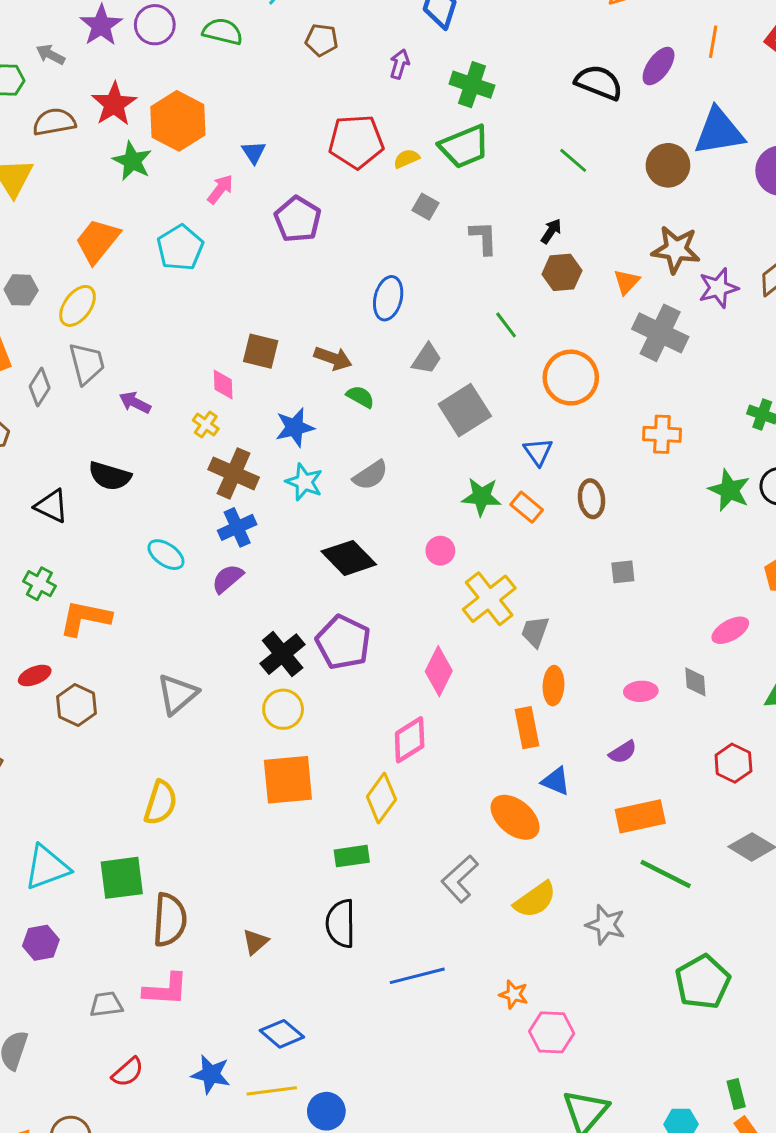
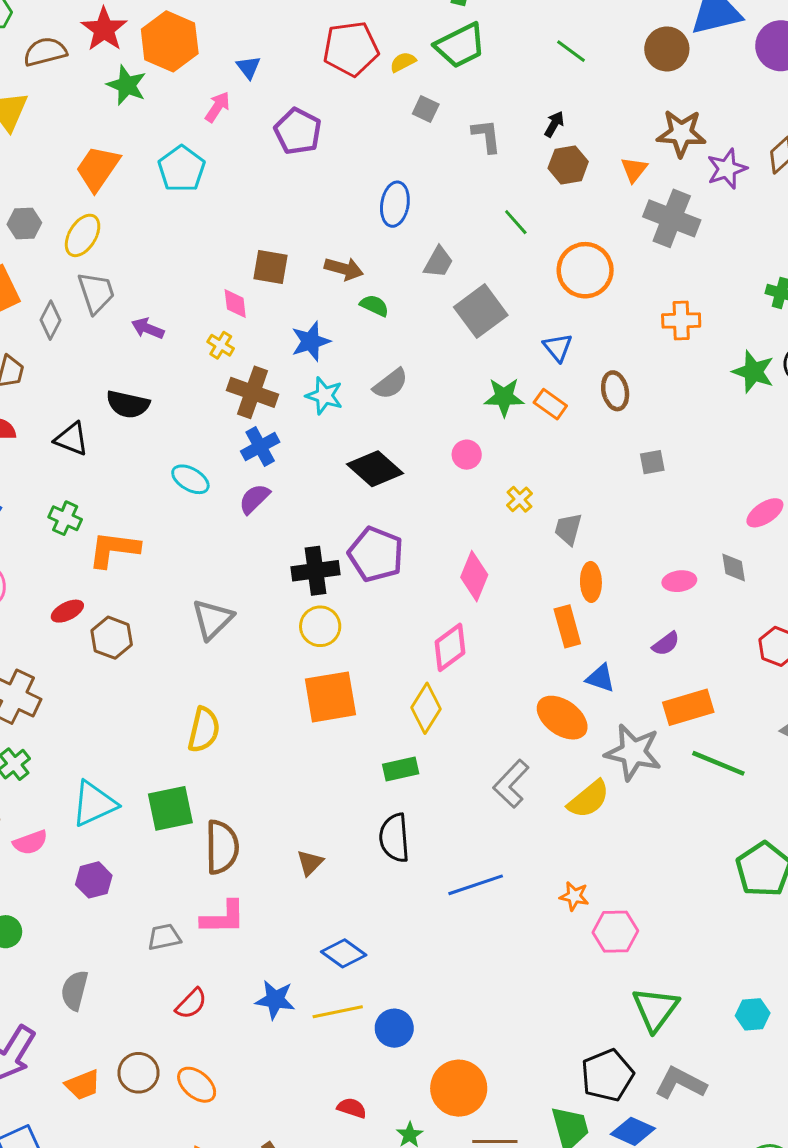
yellow cross: (489, 599) -> (520, 499), size x0.5
black cross: (283, 654) -> (316, 571), turned 36
gray star: (606, 925) -> (633, 752), moved, size x1.4

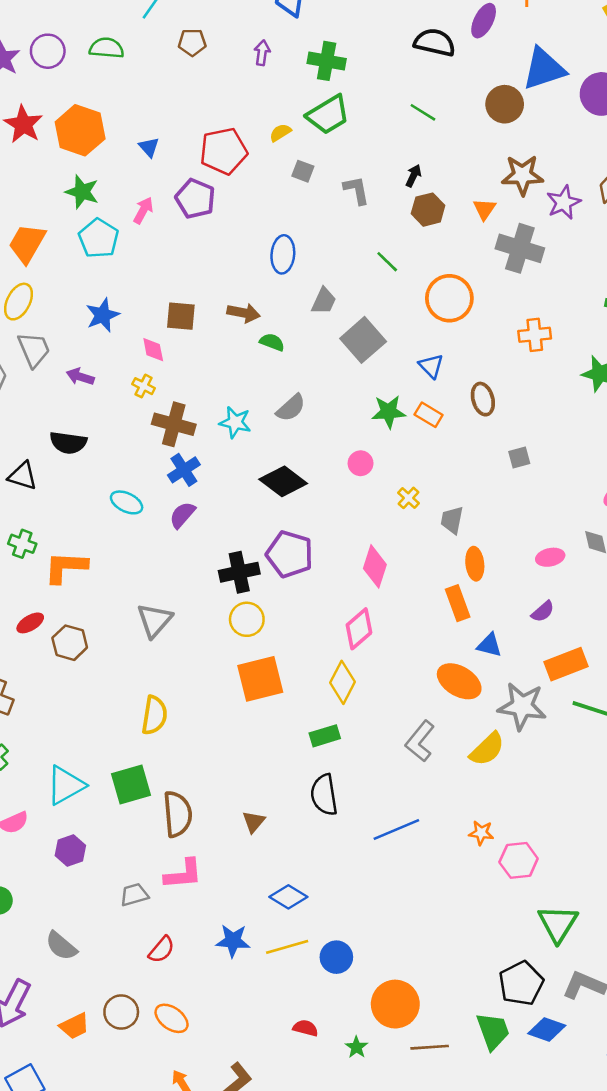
red pentagon: (351, 49) -> (224, 151), moved
green star: (127, 85) -> (82, 192), moved
pink arrow: (218, 107) -> (143, 210), moved
blue star: (311, 341) -> (103, 315), moved
gray semicircle: (75, 990) -> (61, 946), turned -60

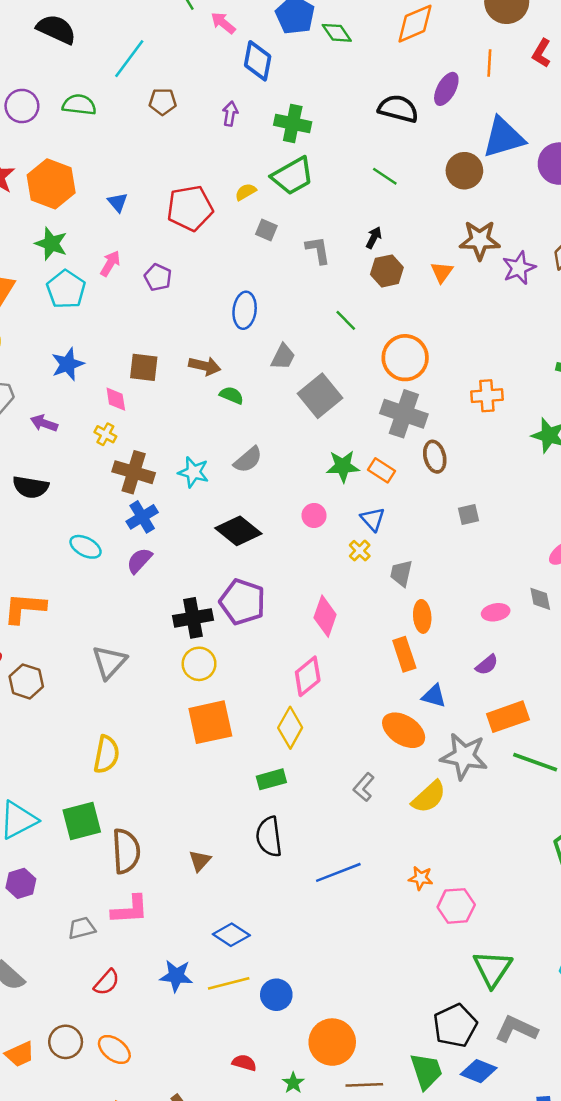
purple pentagon: (195, 199) -> (158, 277), moved, size x0.7
gray cross: (520, 248) -> (404, 414), moved
blue triangle: (431, 366) -> (373, 519), moved
gray L-shape: (420, 741) -> (364, 787), size x0.7

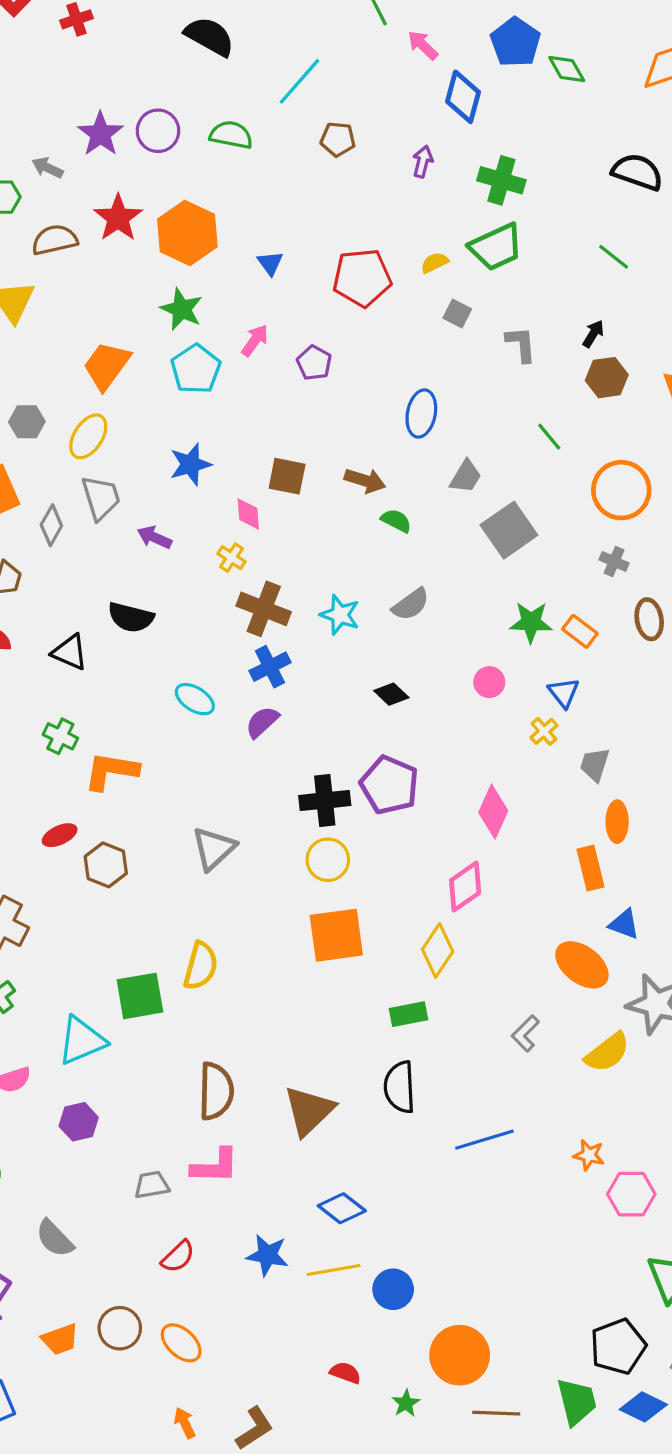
gray cross: (404, 414) -> (614, 561), size x0.5
black diamond: (238, 531) -> (391, 694), size x0.6
green square: (82, 821) -> (140, 996), moved
brown triangle: (200, 861) -> (309, 1111), size x1.8

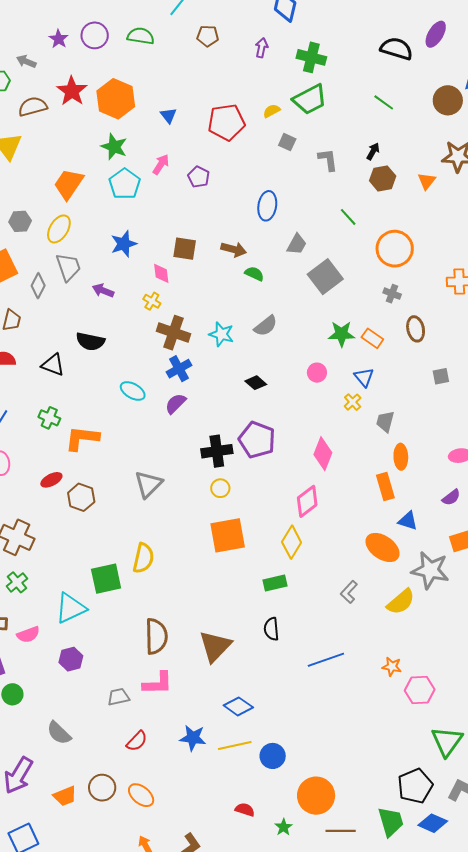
purple star: (100, 134) -> (59, 39), size x0.7
yellow circle: (328, 860) -> (220, 488), size x0.7
black semicircle: (400, 1087) -> (271, 629), size x0.7

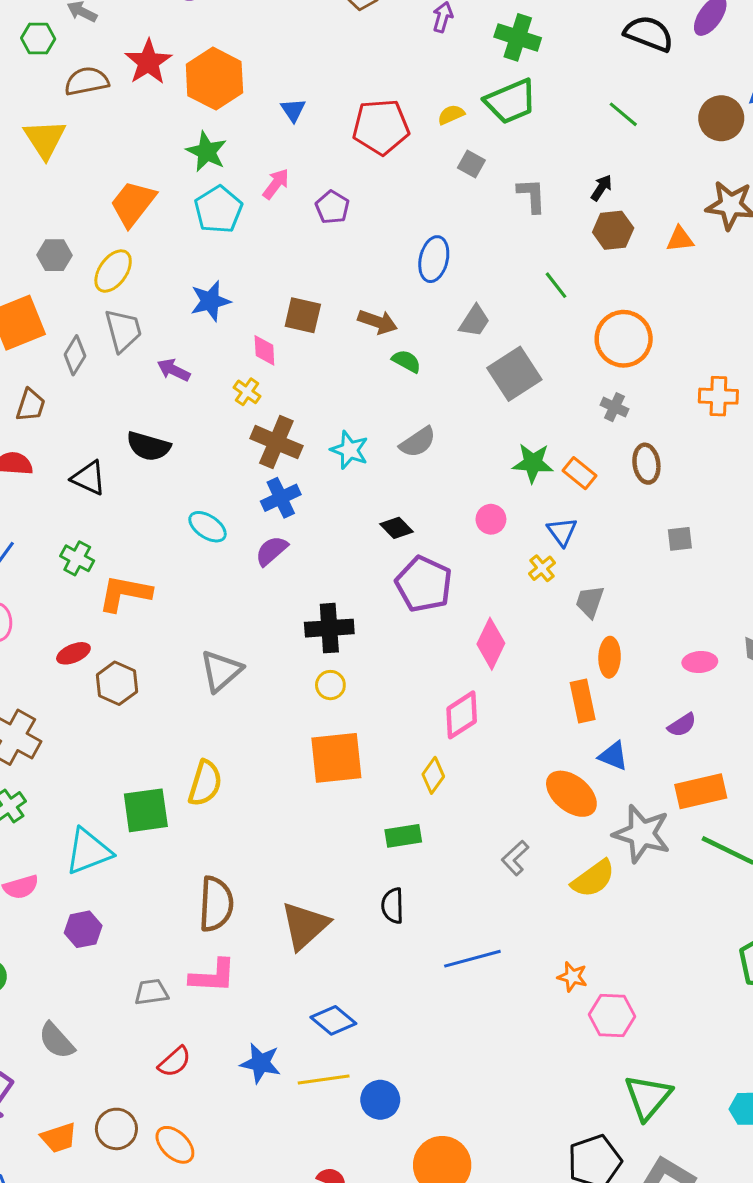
orange triangle: (427, 181) -> (680, 239), turned 42
purple pentagon: (257, 440) -> (424, 584), moved
yellow diamond: (292, 542) -> (433, 775), size x0.7

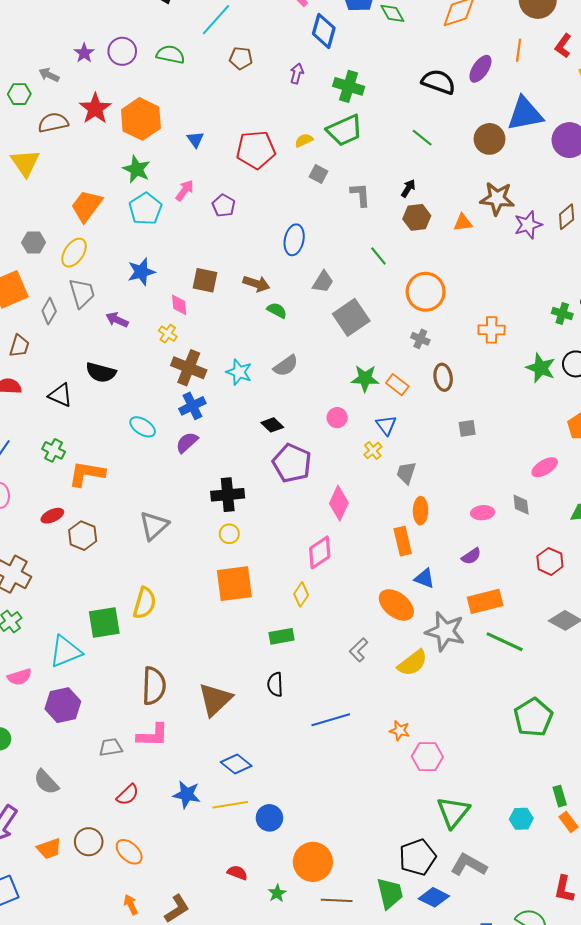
purple hexagon: (83, 929) -> (63, 705), size x1.4

